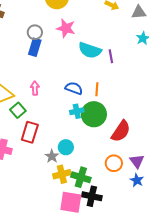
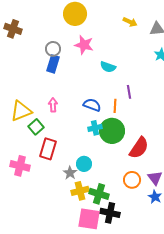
cyan semicircle: (90, 50) -> (108, 67), size x0.7
purple line: (111, 56) -> (129, 92), moved

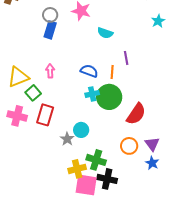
pink cross: (20, 166) -> (17, 116), moved
yellow cross: (80, 191) -> (77, 169), moved

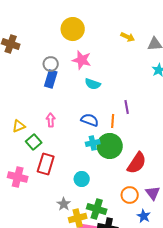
cyan semicircle: (105, 33) -> (93, 84), moved
yellow triangle: (18, 77) -> (19, 126), size x0.6
pink cross: (17, 116) -> (18, 177), moved
gray star: (67, 139) -> (64, 204), moved
blue star: (152, 163) -> (144, 216), moved

